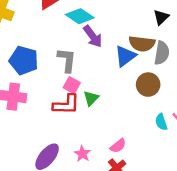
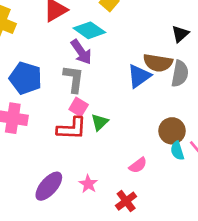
purple arrow: (93, 36) -> (81, 52), moved
brown circle: (148, 85) -> (172, 131), moved
pink semicircle: (118, 146) -> (138, 165), moved

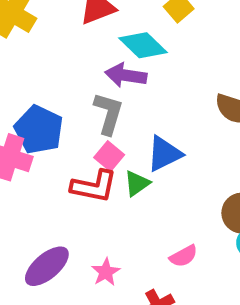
purple arrow: (81, 52) -> (126, 75), turned 125
blue triangle: (139, 76) -> (164, 154), moved
blue pentagon: (26, 78) -> (39, 130), moved

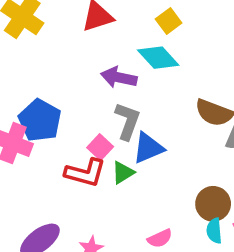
cyan diamond: (143, 45) -> (158, 58), moved
gray L-shape: (108, 113) -> (127, 121), moved

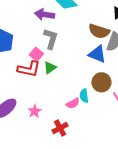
blue triangle: (148, 148) -> (97, 54), moved, turned 48
cyan semicircle: (214, 231) -> (84, 96), moved

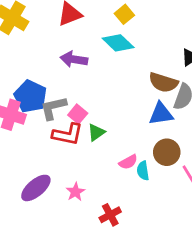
purple arrow: (45, 14) -> (74, 59), moved
gray L-shape: (51, 39) -> (53, 108), moved, turned -120
blue triangle: (97, 54) -> (161, 114), turned -30
pink semicircle: (73, 103) -> (128, 162), moved

